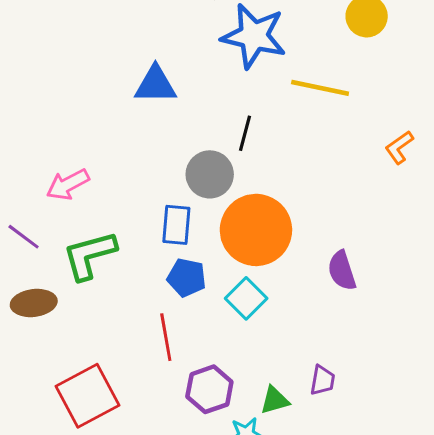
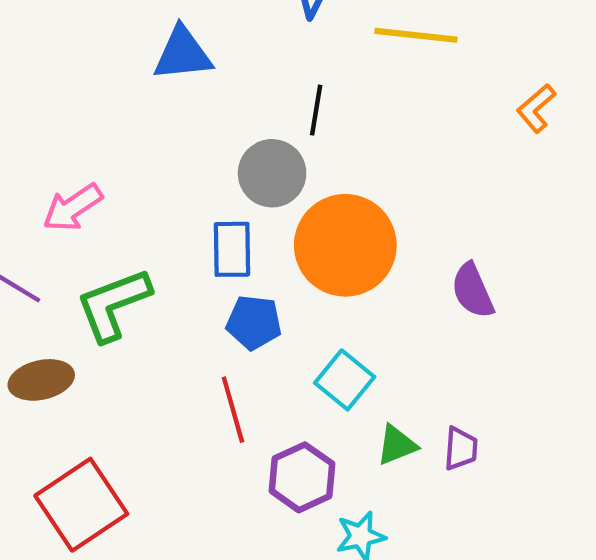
cyan square: (246, 298) -> (345, 380), moved
red square: (88, 396) -> (81, 505), moved
green triangle: (275, 400) -> (397, 445), moved

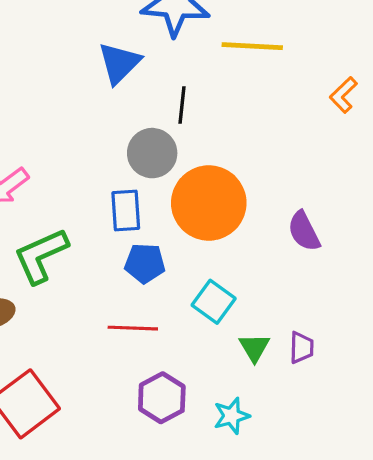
blue triangle: (183, 54) -> (119, 63), moved, turned -36
red line: (233, 410) -> (133, 328), turned -69
green triangle: (397, 445) -> (254, 348), turned -36
purple hexagon: (302, 477) -> (162, 398), moved

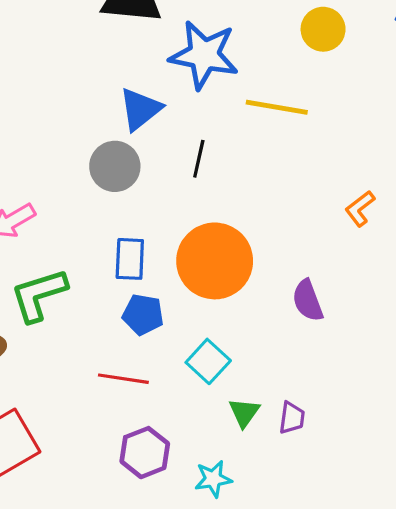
orange L-shape: (343, 95) -> (360, 209), moved
gray circle: (152, 153) -> (115, 166), moved

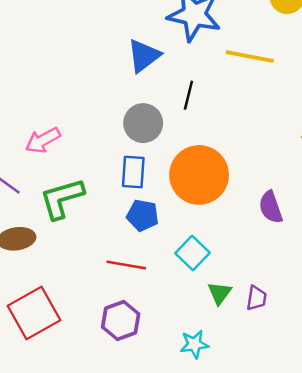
gray circle: (115, 166) -> (143, 123), moved
purple hexagon: (145, 453) -> (121, 321), moved

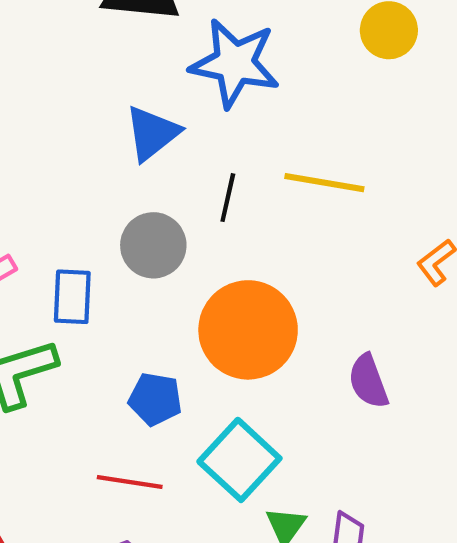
yellow line: (250, 57) -> (324, 183), moved
blue rectangle: (133, 172) -> (72, 297), moved
cyan square: (192, 253) -> (239, 460), size x1.4

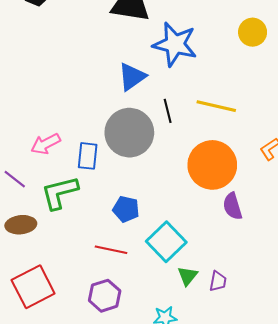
black line: (228, 198) -> (168, 111), turned -30
gray circle: (153, 245) -> (129, 133), size x1.5
orange circle: (248, 330) -> (212, 165), moved

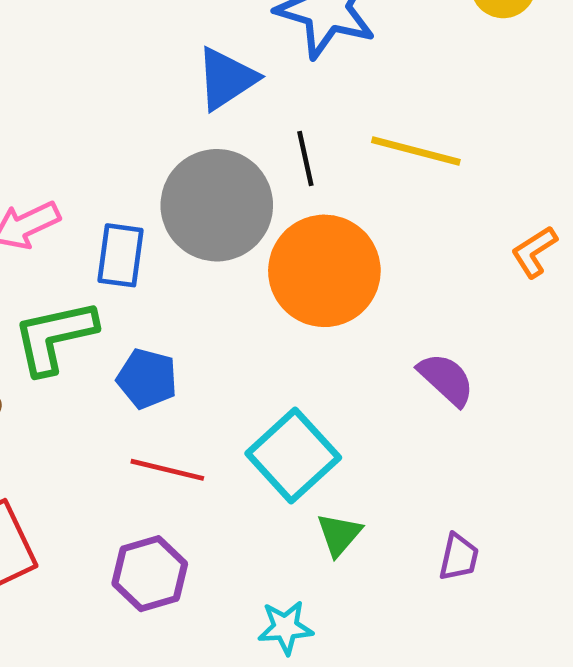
orange circle: (212, 165) -> (324, 271), moved
purple semicircle: (233, 206) -> (446, 379), turned 148
blue pentagon: (126, 209) -> (147, 379), moved
purple trapezoid: (218, 281) -> (459, 557), moved

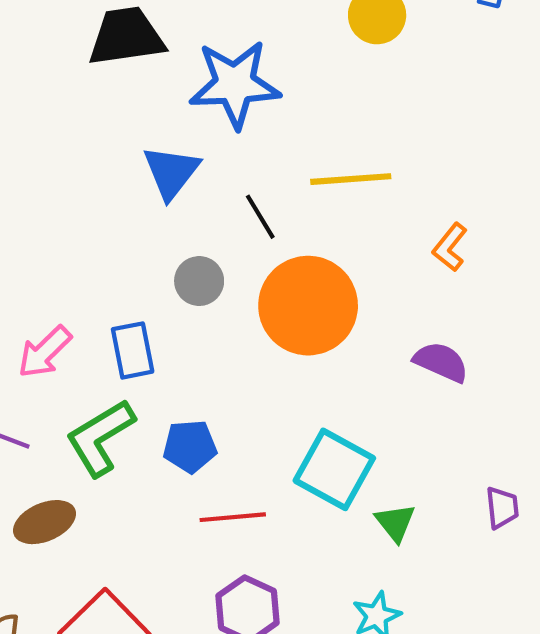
gray circle: (217, 205) -> (199, 281), size x0.5
orange L-shape: (534, 252) -> (450, 247), moved

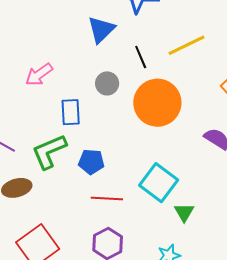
yellow line: (351, 179) -> (186, 45), turned -30
pink arrow: (45, 352) -> (39, 75), moved

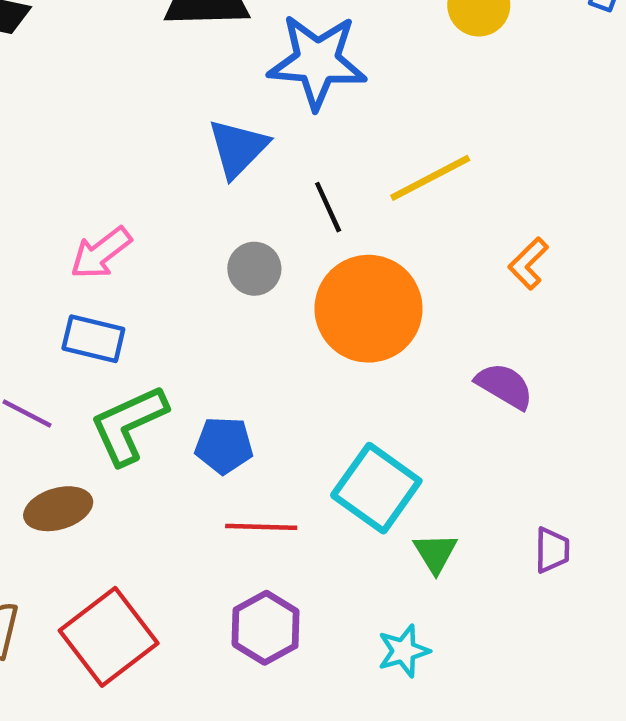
blue rectangle: (71, 112) -> (93, 339), moved, turned -72

